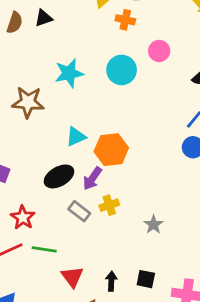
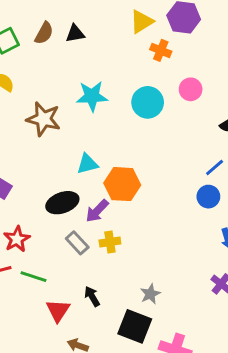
gray star: (153, 225) -> (150, 294), moved
black square: (146, 279) -> (135, 326), size x1.6
black arrow: (111, 281) -> (92, 296), moved, turned -42

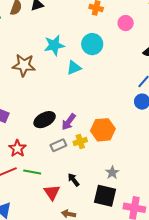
pink circle: (191, 89) -> (126, 23), moved
cyan triangle: (87, 164) -> (74, 68), moved
orange hexagon: (122, 184) -> (103, 130), moved
gray rectangle: (77, 243) -> (58, 145), turned -63

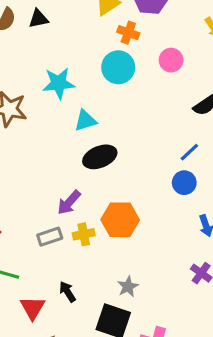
cyan circle: (92, 44) -> (118, 67), moved
black ellipse: (45, 120) -> (100, 157), moved

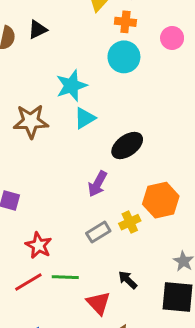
cyan triangle: (85, 120) -> (85, 118), moved
purple arrow: (69, 203) -> (98, 184), moved

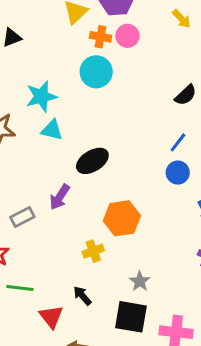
pink circle: (172, 38) -> (127, 36), moved
cyan triangle: (85, 118) -> (52, 130), turned 40
yellow cross: (130, 222) -> (93, 251), moved
gray rectangle: (98, 232) -> (22, 217), moved

